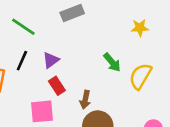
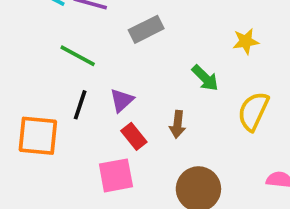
green arrow: (112, 62) -> (205, 78), moved
brown arrow: (85, 100) -> (178, 124), moved

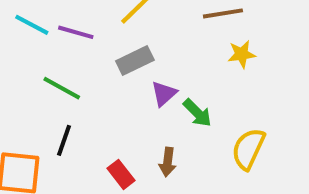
yellow star: (246, 41) -> (242, 54), moved
purple triangle: (122, 100) -> (164, 94), moved

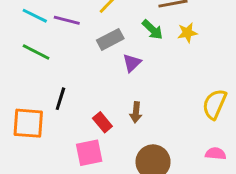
green line: (62, 88) -> (36, 52), moved
green arrow: (197, 113) -> (152, 30), moved
yellow semicircle: (248, 149) -> (214, 104), moved

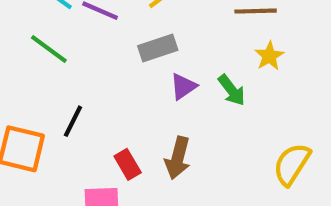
green arrow: (152, 30) -> (232, 90), moved
yellow star: (187, 33) -> (269, 56), turned -30
brown arrow: (136, 112) -> (178, 158), size x1.4

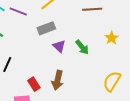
yellow star: (269, 56) -> (112, 38), moved
purple triangle: (183, 86) -> (59, 46), turned -40

